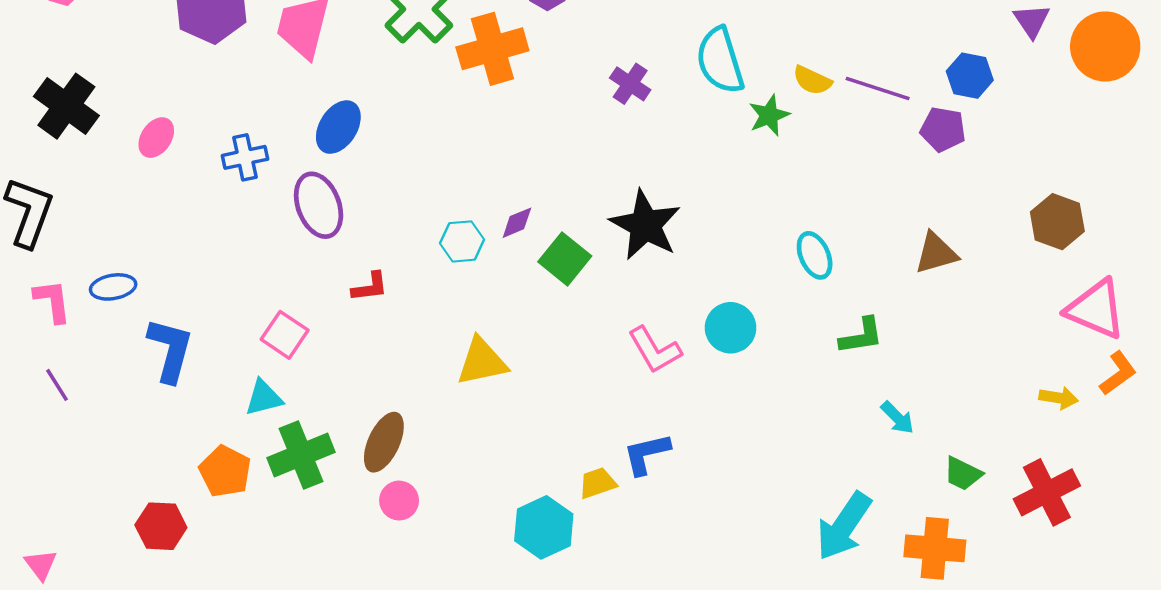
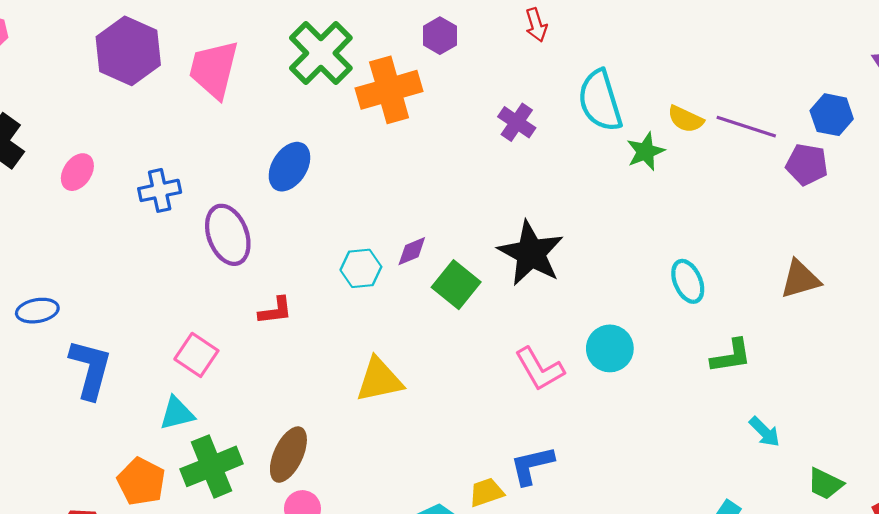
blue ellipse: (338, 127) -> (289, 167), moved

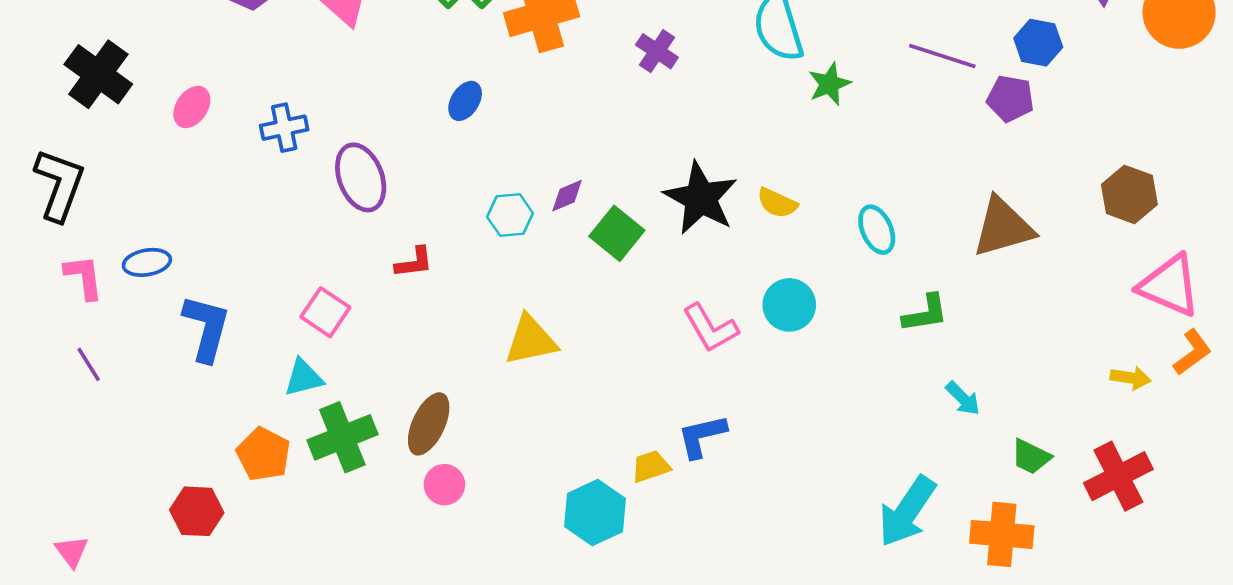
yellow semicircle: (686, 119) -> (777, 203), moved
purple cross: (517, 122) -> (657, 51), moved
blue ellipse: (289, 167) -> (465, 101), moved, size x0.7
brown triangle: (800, 279) -> (1003, 227), size x1.4

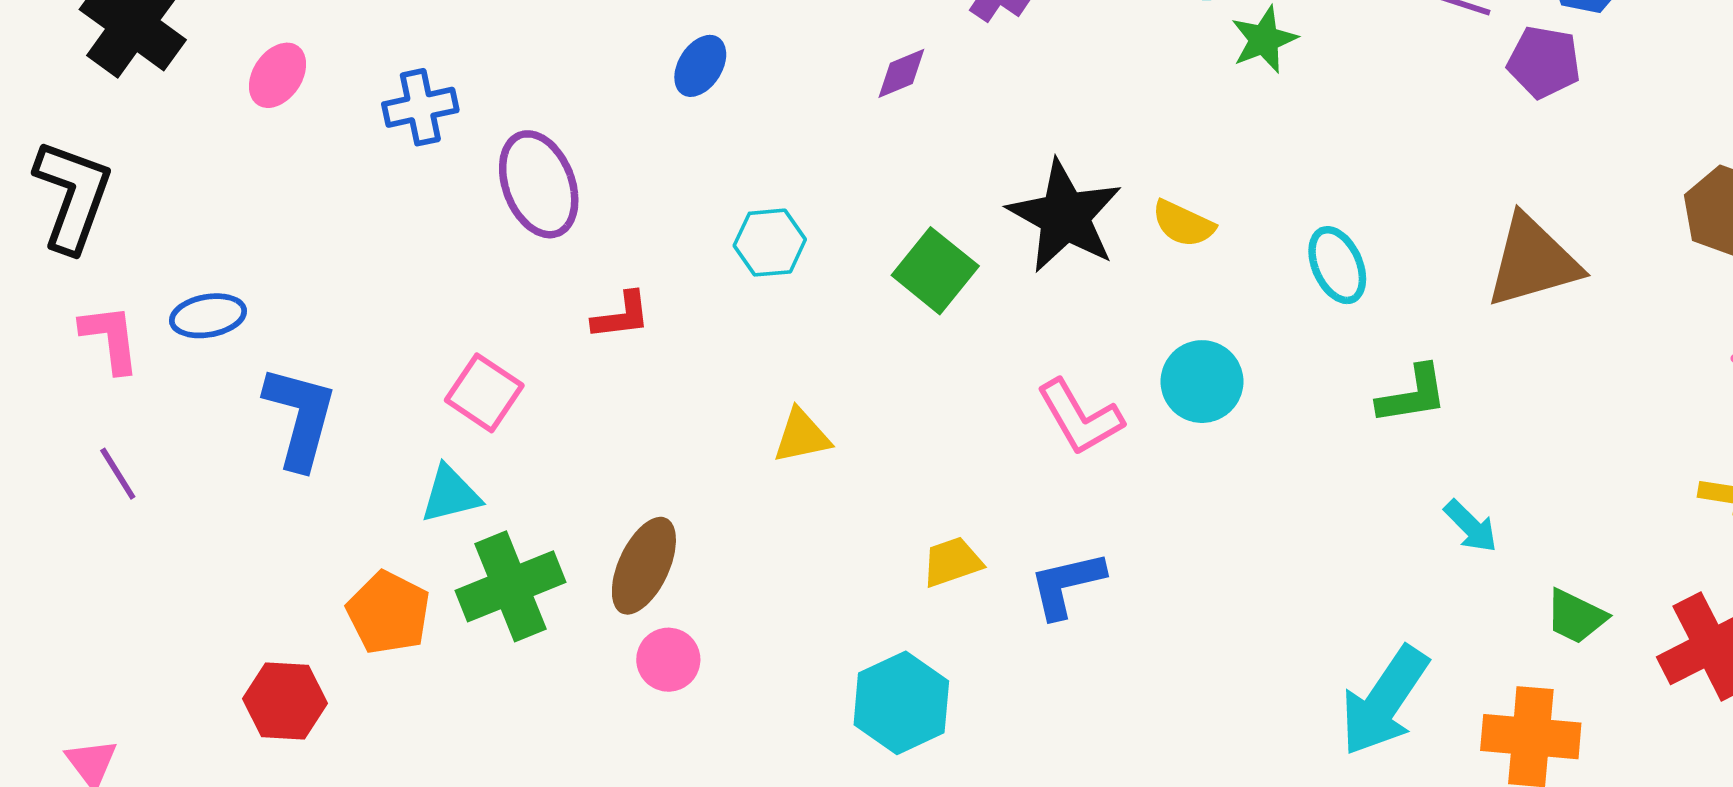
purple diamond: (567, 196) -> (901, 73), moved
yellow triangle: (531, 340) -> (802, 436), size x0.7
yellow trapezoid: (651, 466) -> (952, 562), moved

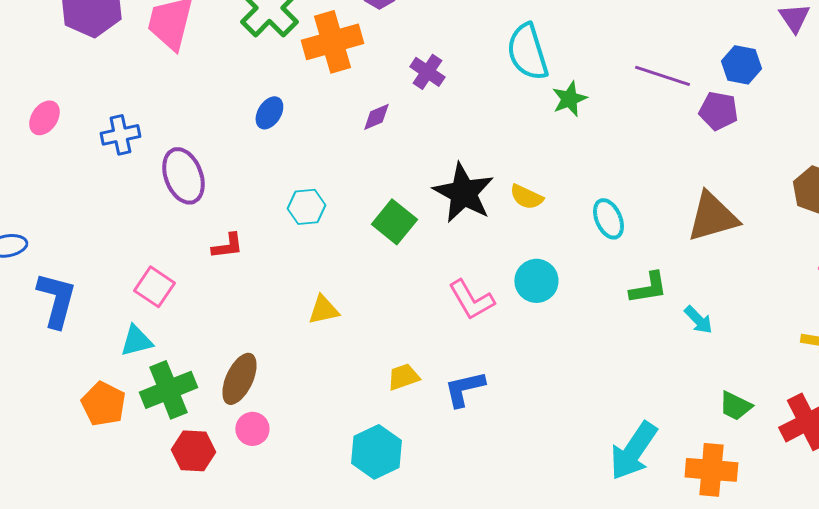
cyan arrow: (1471, 526) -> (698, 320), moved
red hexagon: (285, 701) -> (193, 451), moved

